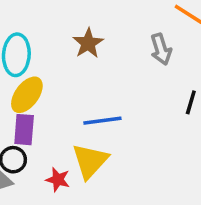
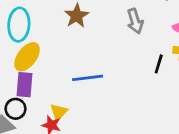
yellow triangle: (90, 161) -> (59, 112), moved, size x0.6

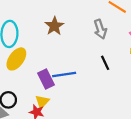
black line: (159, 64) -> (105, 63), moved, turned -40
purple rectangle: (25, 85) -> (46, 79), moved, turned -30

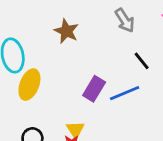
blue line: (64, 74) -> (125, 93), moved
purple rectangle: (46, 79) -> (94, 89), moved, turned 72

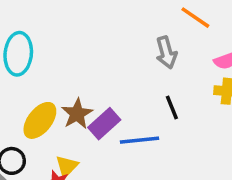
brown star: (66, 31) -> (77, 114), moved
yellow ellipse: (29, 85) -> (40, 120), moved

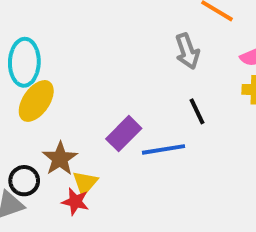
brown star: (77, 114) -> (60, 159), moved
yellow ellipse: (40, 120) -> (36, 101), moved

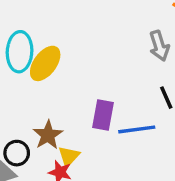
yellow ellipse: (36, 101) -> (45, 63), moved
purple rectangle: (124, 134) -> (103, 115), turned -36

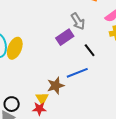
purple rectangle: (103, 115) -> (65, 37), moved, turned 60
brown star: (48, 135) -> (56, 86), moved, turned 30

